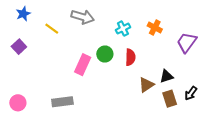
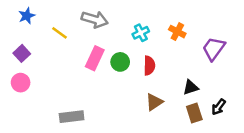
pink rectangle: (83, 65) -> (95, 58), moved
brown triangle: (146, 85) -> (154, 102), moved
pink circle: (18, 103) -> (21, 83), moved

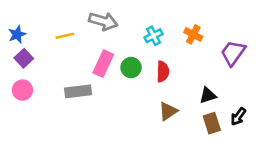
blue star: (27, 16) -> (17, 34), moved
yellow line: (59, 33) -> (65, 36), turned -49
gray rectangle: (72, 117) -> (78, 91), moved

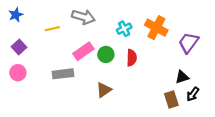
blue star: (17, 34) -> (16, 15), moved
orange cross: (193, 34) -> (156, 28), size x1.5
pink rectangle: (103, 64) -> (83, 51), turned 30
black triangle: (208, 95) -> (182, 77), moved
brown triangle: (168, 111) -> (104, 90), moved

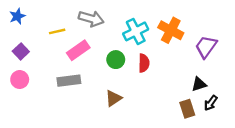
cyan cross: (124, 29) -> (136, 31), size x1.5
pink rectangle: (83, 51) -> (78, 50), moved

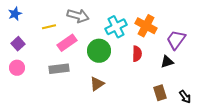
green circle: (116, 60) -> (99, 51), size x1.5
red semicircle: (144, 63) -> (137, 54), moved
black triangle: (199, 84) -> (167, 62), moved
black arrow: (211, 103) -> (185, 97), moved, turned -72

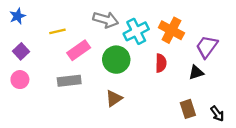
gray arrow: (78, 16) -> (106, 20), moved

